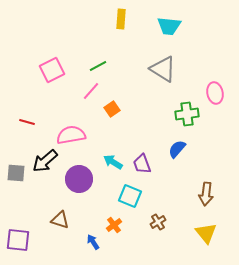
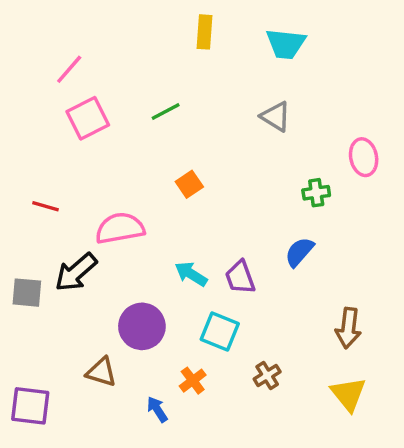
gray triangle: (163, 69) -> (276, 117), size x0.7
pink line: (91, 91) -> (69, 69), moved
green cross: (187, 114) -> (316, 193), size x0.7
purple circle: (79, 179) -> (142, 326), moved

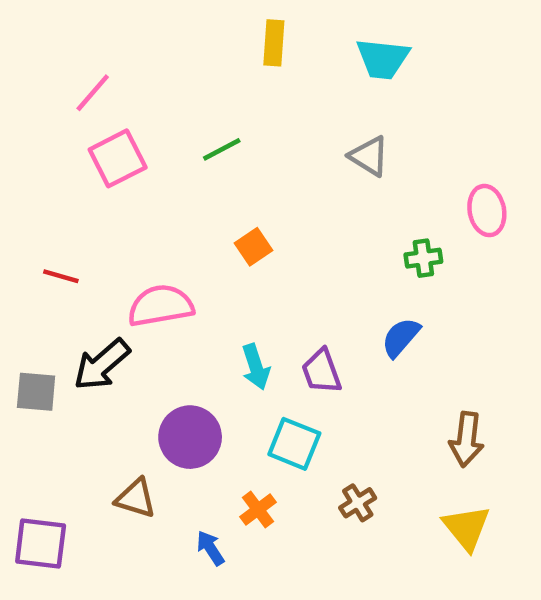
cyan arrow: (191, 274) -> (256, 367), turned -140

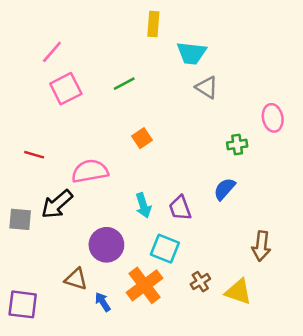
cyan trapezoid: (383, 59) -> (191, 53), moved
orange cross: (258, 510) -> (145, 285), size x1.8
yellow triangle: (466, 528) -> (238, 292), moved, turned -32
blue arrow: (210, 548) -> (103, 302), moved

